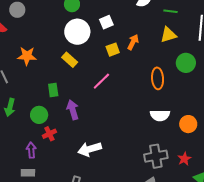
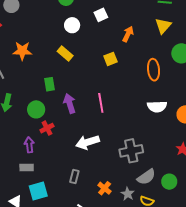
white circle: (77, 32) -> (72, 25), size x0.6
yellow triangle: (168, 35) -> (163, 26), turned -30
yellow square: (113, 50) -> (110, 59), moved
pink line: (101, 81) -> (101, 103), moved, turned -54
gray cross: (156, 156) -> (131, 151), moved

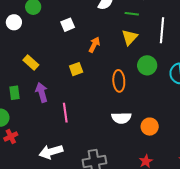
white circle: (72, 25) -> (14, 22), moved
purple arrow: (70, 103) -> (42, 92), moved

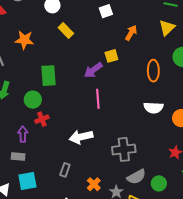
yellow rectangle: (31, 62) -> (66, 31), moved
purple arrow: (42, 92) -> (93, 70), moved, turned -114
green rectangle: (14, 93) -> (48, 76), size x1.5

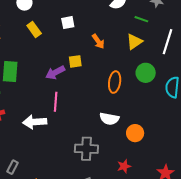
white square: (106, 11) -> (68, 23), moved
orange arrow: (131, 33) -> (98, 41), turned 105
white arrow: (81, 137) -> (35, 122), moved
gray cross: (124, 149) -> (86, 149), moved

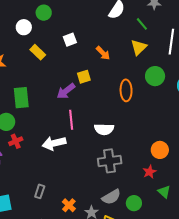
green line: (141, 19) -> (142, 24), turned 40
white semicircle: (109, 119) -> (104, 129), moved
orange circle: (135, 133) -> (160, 150), moved

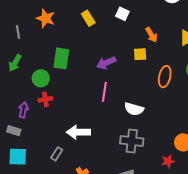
white square: (70, 40) -> (122, 14), turned 32
yellow square: (84, 77) -> (140, 54), moved
white arrow: (54, 143) -> (78, 132), moved

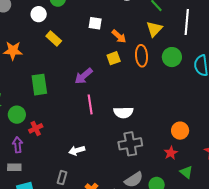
white square: (122, 14) -> (95, 23), moved
orange ellipse: (165, 77) -> (142, 56), moved
green circle: (41, 78) -> (17, 115), moved
white arrow: (78, 132) -> (77, 150), size x0.7

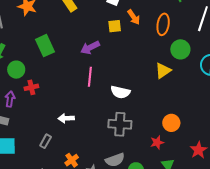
yellow triangle: (154, 29) -> (163, 71), moved
orange ellipse: (142, 56) -> (163, 24), moved
yellow square: (114, 58) -> (115, 26), moved
green rectangle: (39, 85) -> (45, 46), turned -30

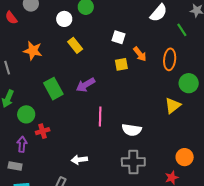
purple arrow: (90, 48) -> (85, 85), moved

